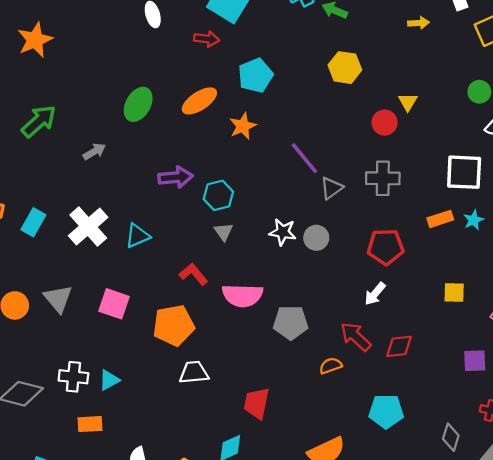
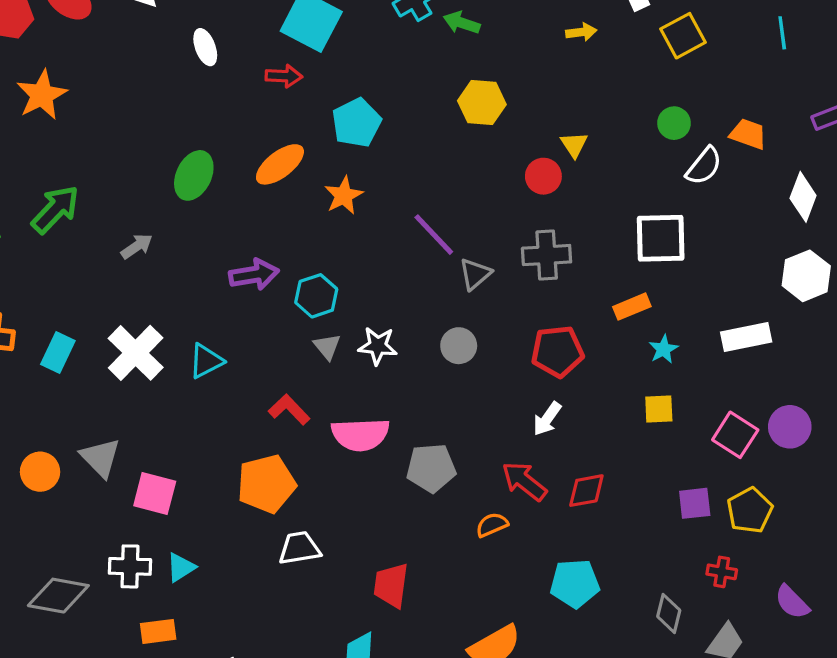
cyan star: (474, 220) -> (663, 349), moved
white star: (283, 232) -> (378, 346), moved
pink square: (114, 304) -> (155, 494), moved

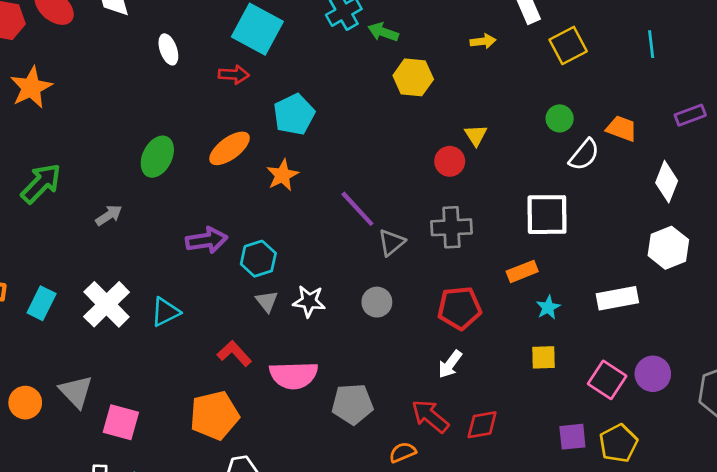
yellow hexagon: (482, 103) -> (413, 77), moved

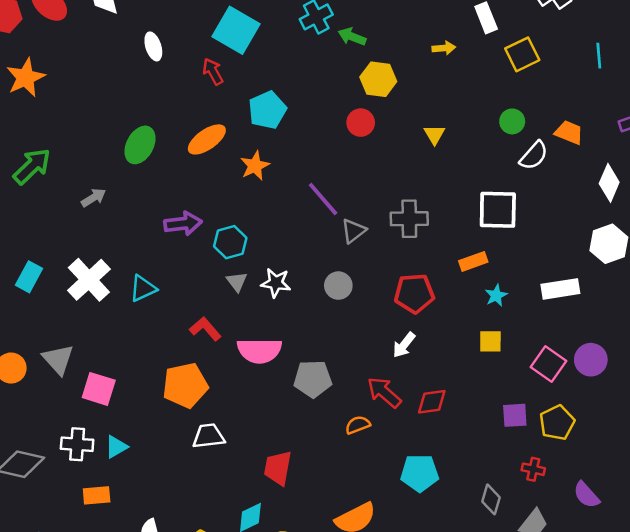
red arrow: (234, 75) -> (213, 71), turned -124
red circle: (450, 161) -> (361, 123), moved

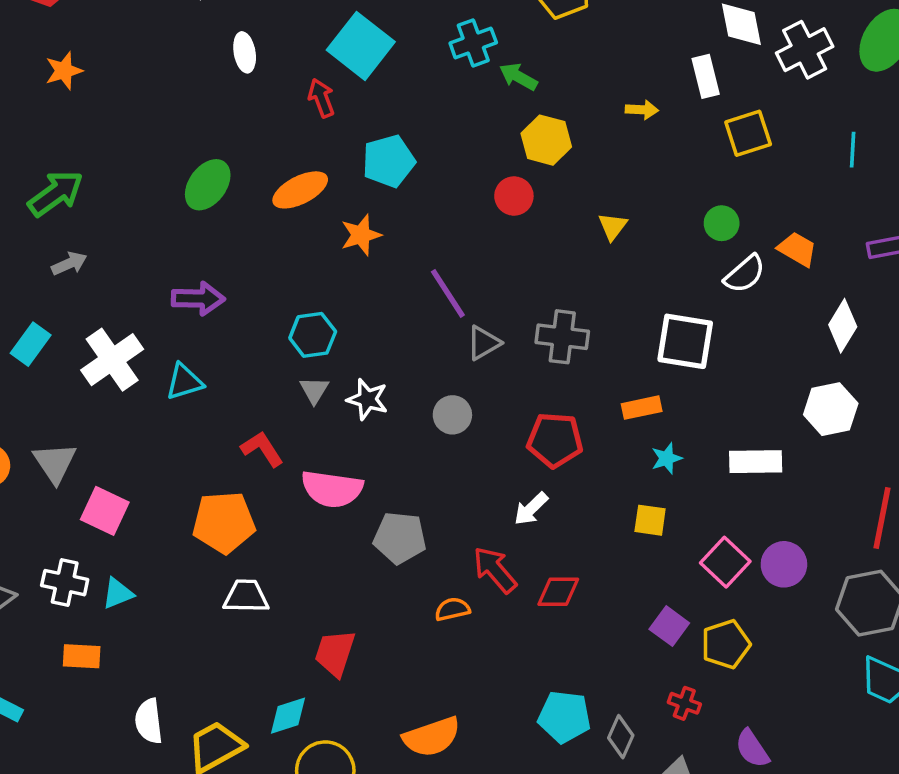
orange star: (26, 78) -> (64, 71), size x0.7
gray arrow: (94, 198) -> (69, 263), moved
purple arrow: (183, 224) -> (198, 299), moved
purple square: (515, 415) -> (669, 626), turned 32
cyan pentagon: (420, 473) -> (564, 717), moved

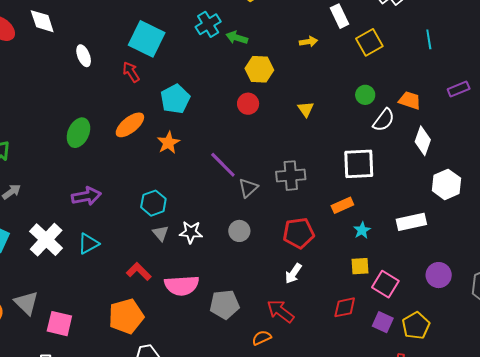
white diamond: (843, 326) -> (423, 141), moved
pink square: (725, 562) -> (385, 284), moved
red diamond: (558, 592) -> (345, 307), moved

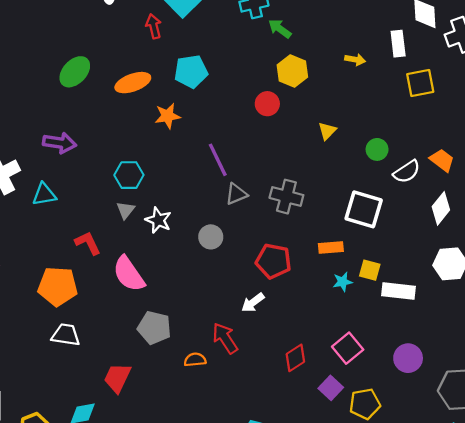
green circle: (365, 95) -> (377, 149), moved
yellow square: (360, 266) -> (370, 270), moved
pink semicircle: (182, 285) -> (129, 274), turned 40
gray pentagon: (225, 305) -> (154, 328), moved
red diamond: (345, 307) -> (295, 358), turned -40

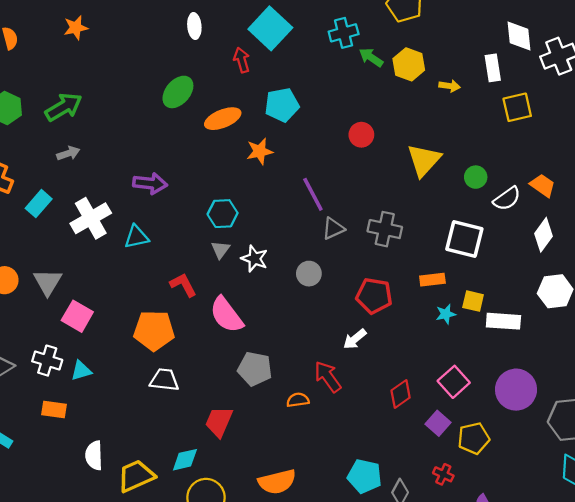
yellow hexagon: (292, 71) -> (409, 64), moved
green ellipse: (75, 72) -> (178, 92), moved
yellow triangle: (327, 131) -> (424, 160), size x1.8
purple circle: (408, 358) -> (516, 390), size x1.4

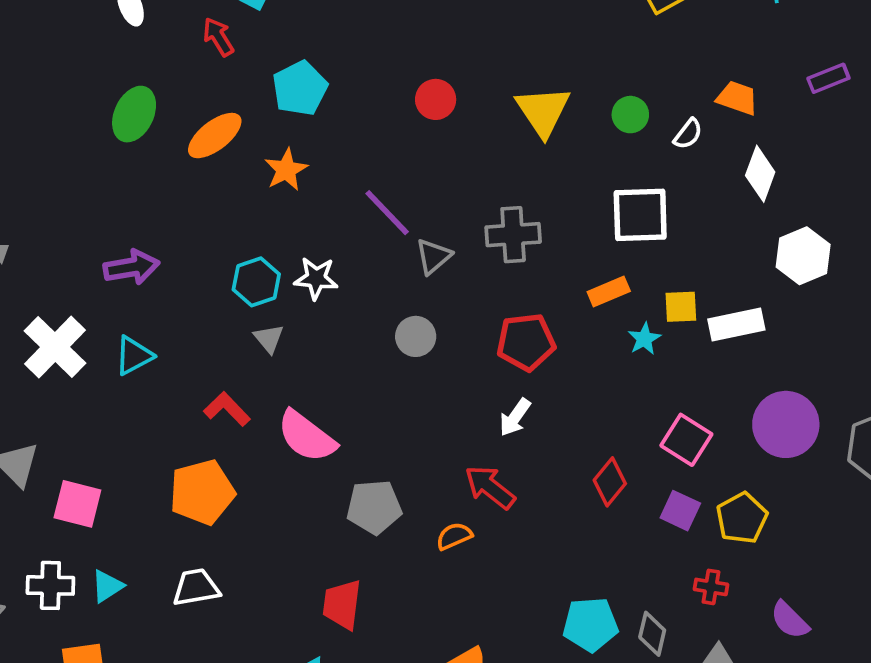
white semicircle: (507, 199) -> (688, 134), size x0.7
white star: (254, 259) -> (316, 278), moved
white trapezoid: (164, 380) -> (196, 587), moved

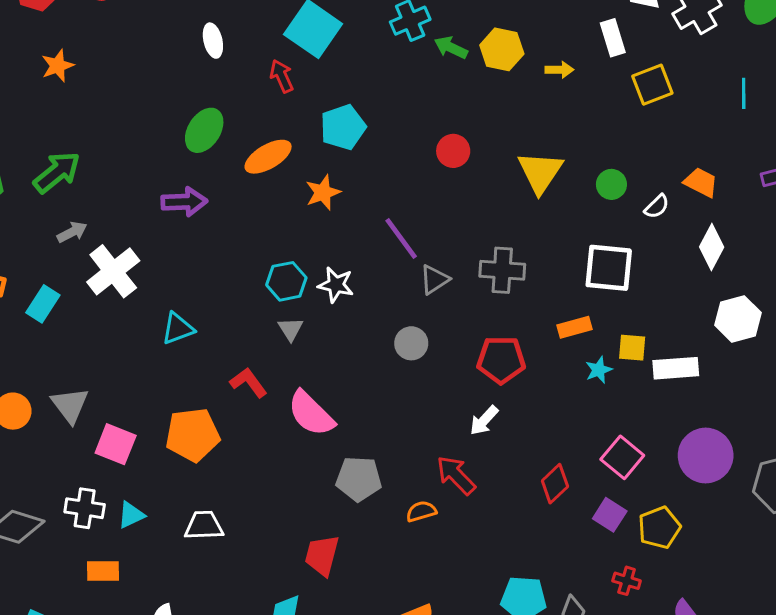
purple arrow: (131, 267) -> (184, 202), moved
white cross: (55, 347) -> (113, 271), moved
orange pentagon: (202, 492) -> (193, 435), moved

